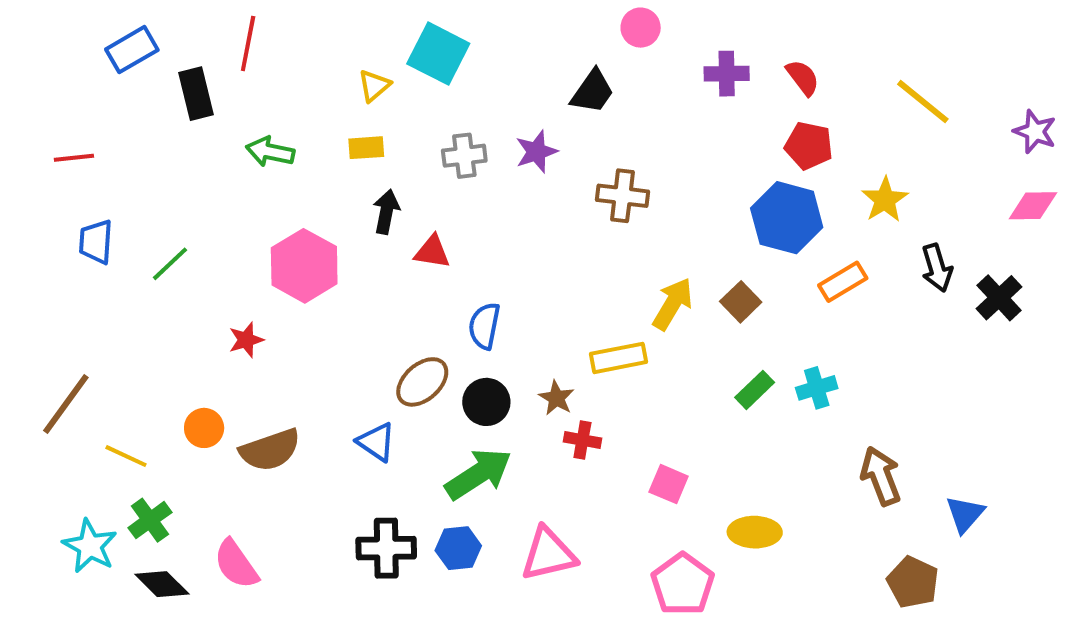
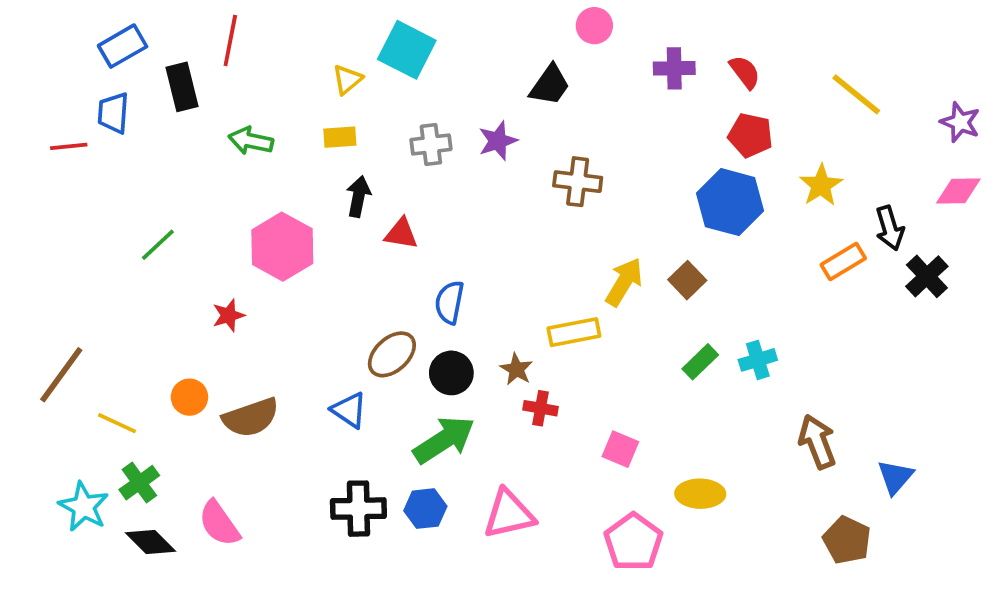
blue trapezoid: (96, 242) -> (113, 113), moved
black arrow: (937, 268) -> (890, 228), moved
orange rectangle: (843, 282) -> (843, 262), moved

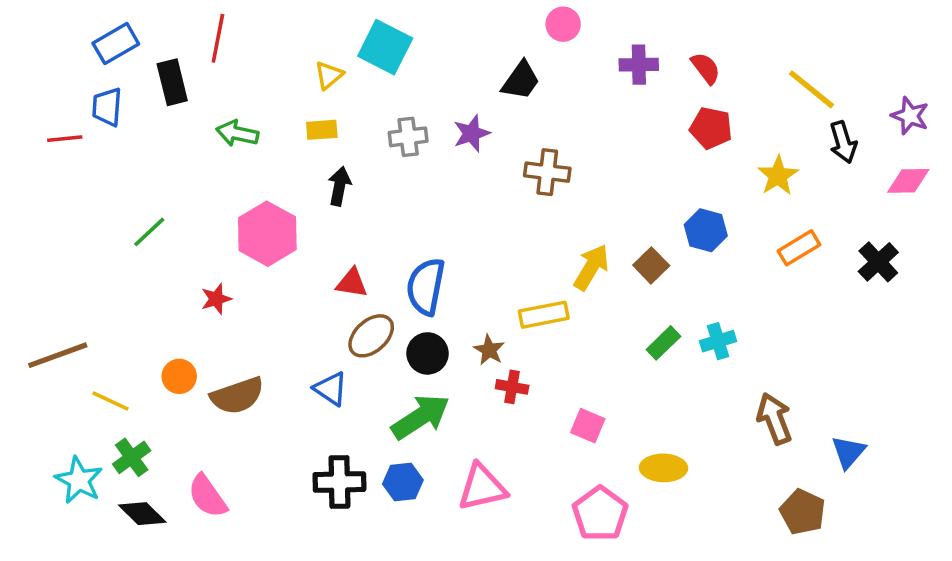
blue hexagon: (730, 202) -> (706, 230), moved, size x0.7
black arrow: (890, 228) -> (843, 142), moved
red triangle: (401, 234) -> (352, 283), moved
blue semicircle: (449, 302) -> (426, 287), size x1.4
brown line: (61, 375) -> (58, 355), turned 34

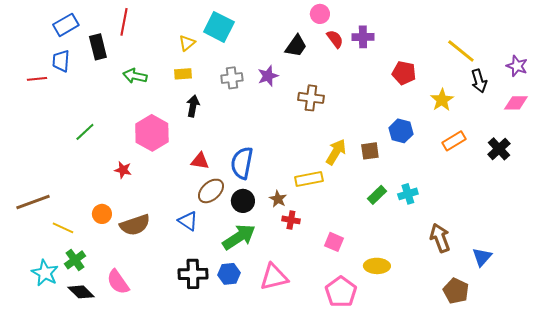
red semicircle: (706, 68) -> (335, 39), moved
brown square: (651, 265) -> (370, 151), turned 36
red star: (216, 299) -> (123, 170), turned 30

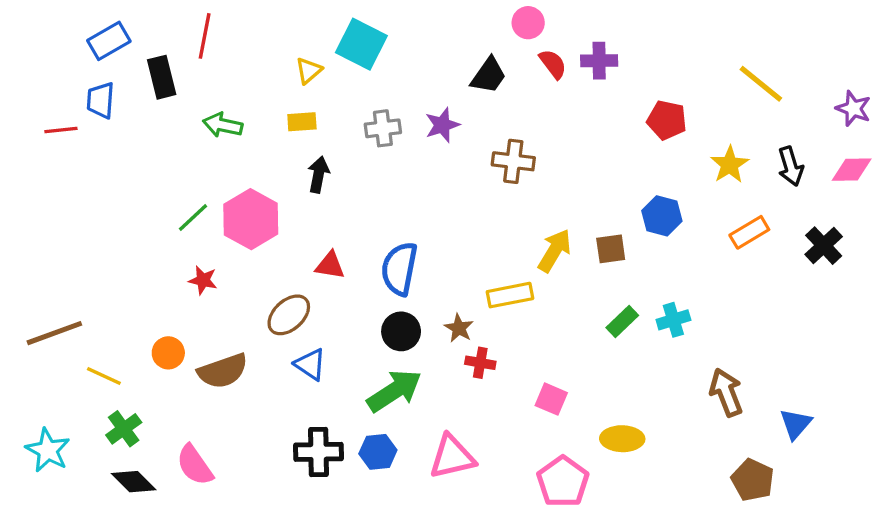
black arrow: (479, 81) -> (791, 166), moved
green line: (85, 132) -> (193, 217), moved
brown ellipse: (211, 191) -> (289, 315), moved
cyan star: (45, 273) -> (48, 450), moved

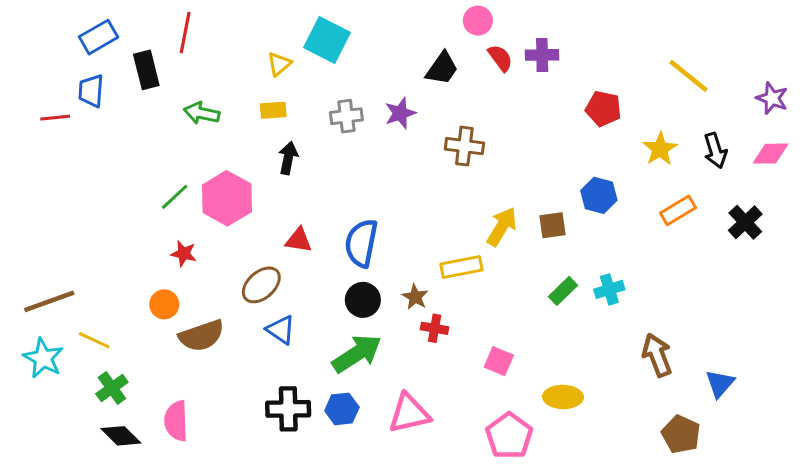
orange circle: (168, 353) -> (164, 304), moved
cyan star: (48, 450) -> (43, 358), moved
pink semicircle: (195, 465) -> (176, 421), turned 33

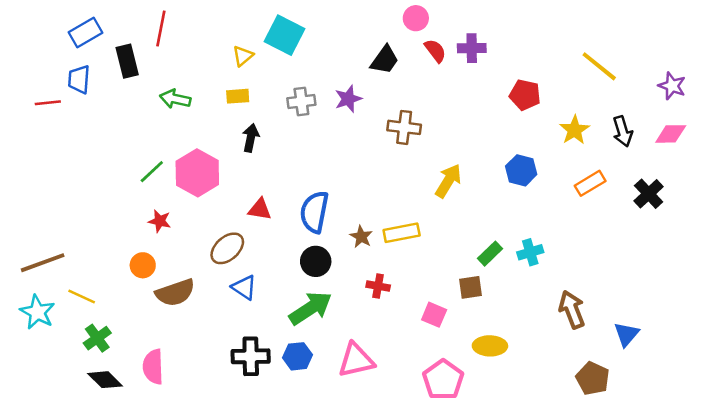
brown square: (553, 225) -> (470, 287), moved
yellow arrow: (502, 227) -> (448, 181), moved
brown star: (415, 297) -> (361, 237), moved

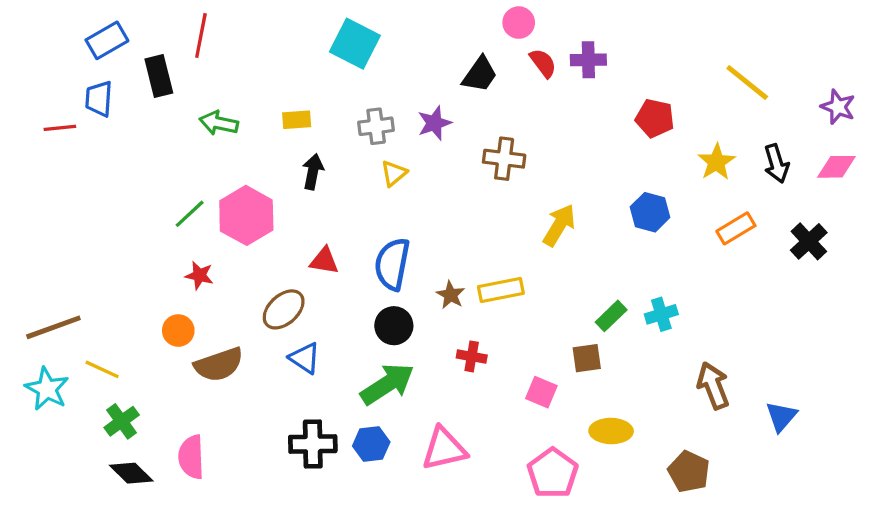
yellow triangle: (243, 56) -> (394, 173), moved
brown pentagon: (593, 378) -> (689, 472), moved

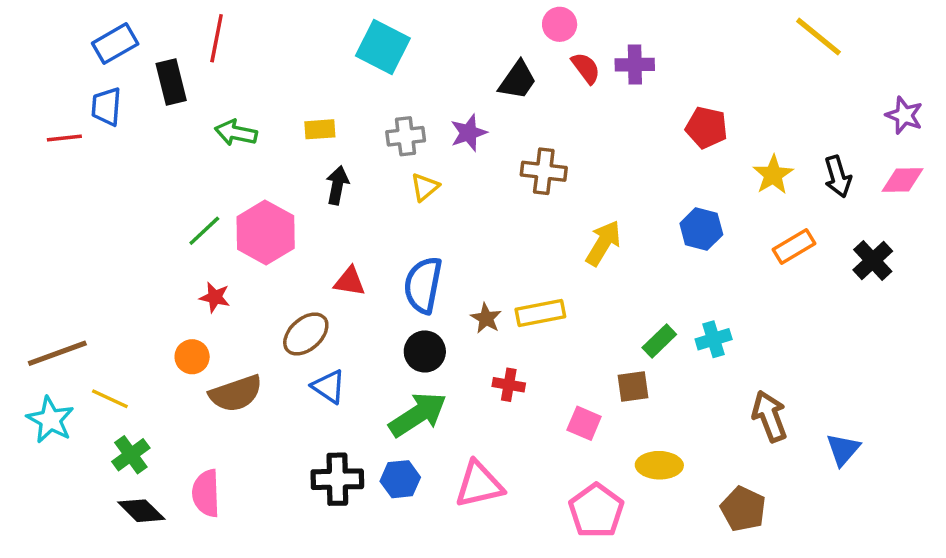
yellow line: (747, 83) -> (819, 37), moved

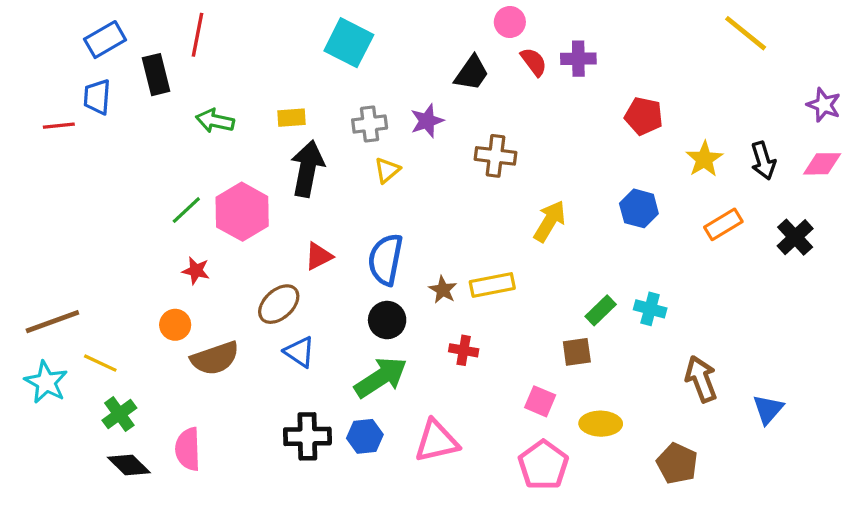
black arrow: (337, 185) -> (307, 169), size x1.6
red triangle: (350, 282) -> (319, 256), turned -36
cyan cross: (714, 339) -> (650, 309), turned 32
pink square: (584, 423) -> (540, 401), moved

